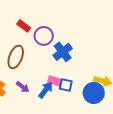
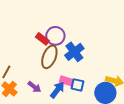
red rectangle: (24, 26) -> (42, 39), moved
brown ellipse: (16, 57) -> (49, 57), moved

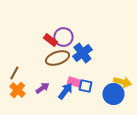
brown ellipse: (49, 57) -> (57, 58), turned 50
purple arrow: (34, 87) -> (42, 88), turned -72

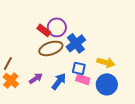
pink rectangle: (74, 82) -> (83, 79), moved
yellow arrow: (122, 82) -> (106, 62), moved
blue square: (85, 86) -> (79, 68), moved

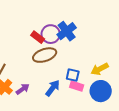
blue cross: (76, 43) -> (67, 31), moved
yellow arrow: (106, 62) -> (100, 69), turned 138
purple arrow: (36, 78) -> (23, 89), moved

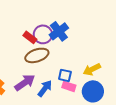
purple arrow: (23, 89) -> (25, 82), moved, size x1.5

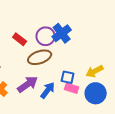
red rectangle: (30, 37) -> (20, 39), moved

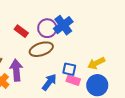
purple arrow: (28, 84) -> (16, 70), moved, turned -60

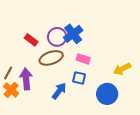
yellow arrow: (96, 63) -> (122, 69), moved
pink rectangle: (73, 80) -> (83, 59), moved

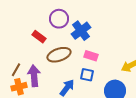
purple circle: (57, 37) -> (59, 19), moved
orange cross: (11, 90) -> (19, 87), turned 35

